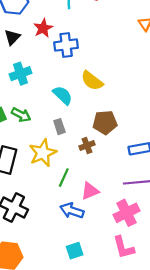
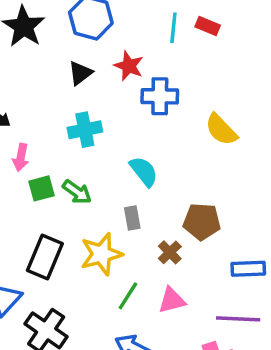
red star: (43, 28) -> (129, 66), turned -30
yellow semicircle: (92, 81) -> (221, 130), moved
brown cross: (87, 145) -> (170, 252), turned -32
pink triangle: (90, 191) -> (172, 300), moved

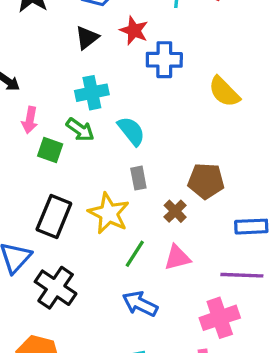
cyan semicircle: (144, 171) -> (131, 131), moved
green square: (42, 188) -> (50, 150), turned 35
green arrow: (77, 192) -> (80, 130), moved
yellow star: (101, 254) -> (109, 213), turned -30

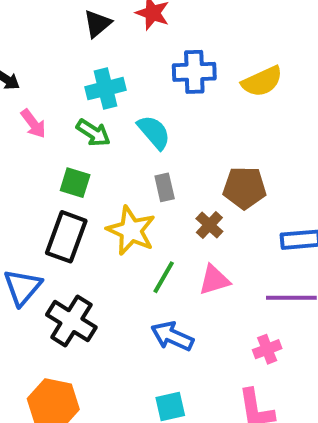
blue cross: (164, 60) -> (194, 72), moved
yellow semicircle: (224, 92) -> (262, 81), turned -68
pink arrow: (30, 120) -> (33, 124), turned -45
green square: (50, 150) -> (75, 183), moved
pink cross: (220, 318) -> (267, 349), size x0.6

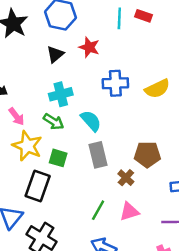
green square: (75, 183) -> (58, 158), moved
gray rectangle: (165, 187) -> (98, 155), size x1.5
yellow star: (131, 231) -> (27, 146), moved

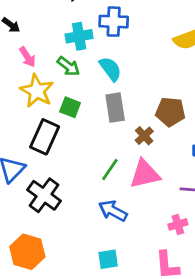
blue cross: (115, 83) -> (114, 22), moved
pink triangle: (129, 212) -> (145, 174), size x1.4

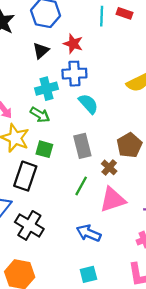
cyan semicircle: (110, 69) -> (88, 104), moved
brown pentagon: (170, 112) -> (129, 145), turned -30
green line: (110, 170) -> (81, 186), moved

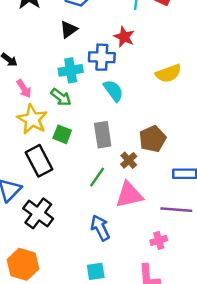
red star: (73, 44) -> (124, 37), moved
black rectangle: (25, 176) -> (39, 161), turned -52
blue arrow: (89, 233) -> (100, 228), turned 35

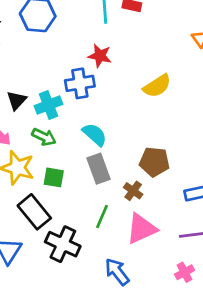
black triangle: (69, 30) -> (16, 100), moved
cyan semicircle: (113, 91) -> (95, 135), moved
brown pentagon: (152, 139) -> (154, 162), turned -30
black cross: (38, 213) -> (63, 244), moved

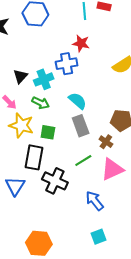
black rectangle: (34, 212) -> (34, 157), turned 50
green line: (102, 216) -> (83, 161), turned 36

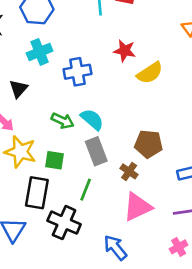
red star: (81, 43) -> (125, 51), moved
cyan cross: (44, 79) -> (40, 52), moved
green arrow: (41, 103) -> (63, 121), moved
green line: (83, 161) -> (86, 190), moved, turned -36

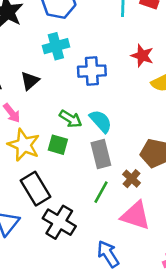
green square: (55, 160) -> (58, 145), moved
green line: (86, 190) -> (101, 192), moved
black rectangle: (37, 193) -> (35, 189), turned -48
pink triangle: (137, 207) -> (136, 216), turned 36

